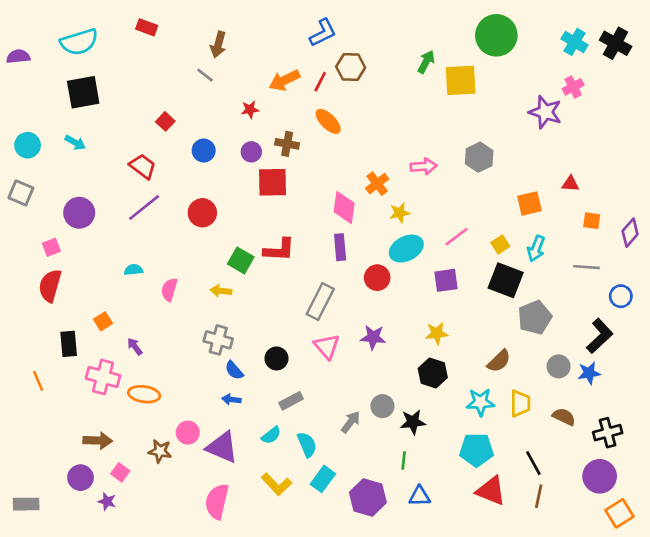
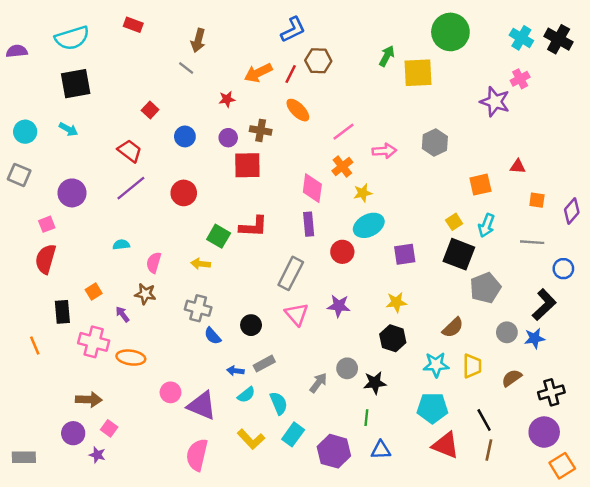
pink line: (457, 237) -> (344, 132), moved
blue arrow: (231, 399) -> (235, 371), moved
brown semicircle: (564, 417) -> (512, 378), turned -60
brown star: (160, 451) -> (145, 294), moved

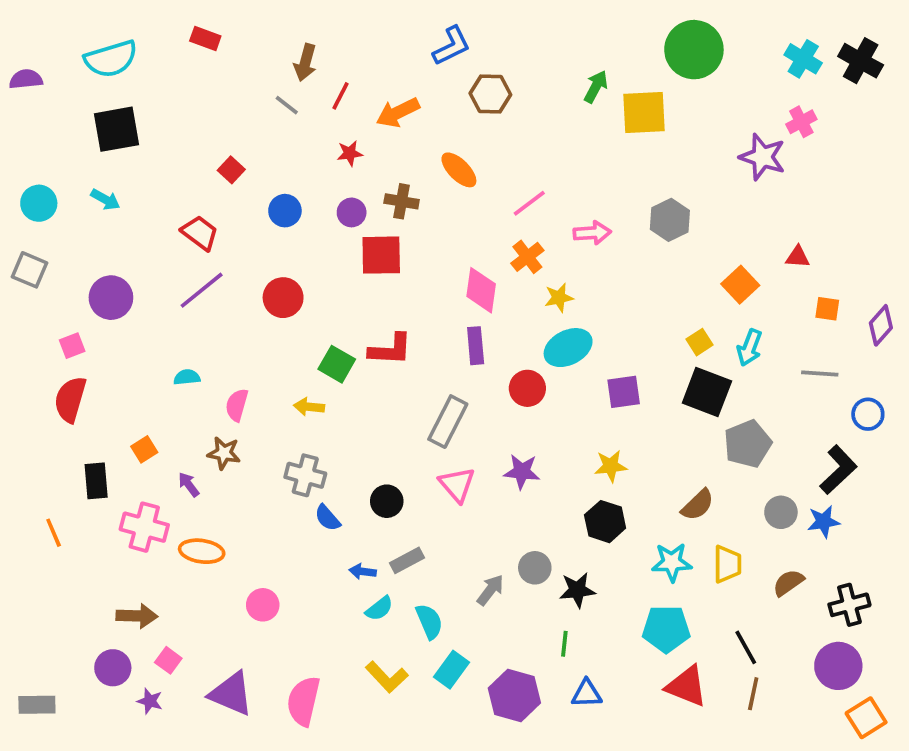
red line: (291, 74) -> (340, 96), moved
orange square: (480, 185) -> (740, 285), turned -30
purple triangle: (202, 406) -> (231, 694), moved

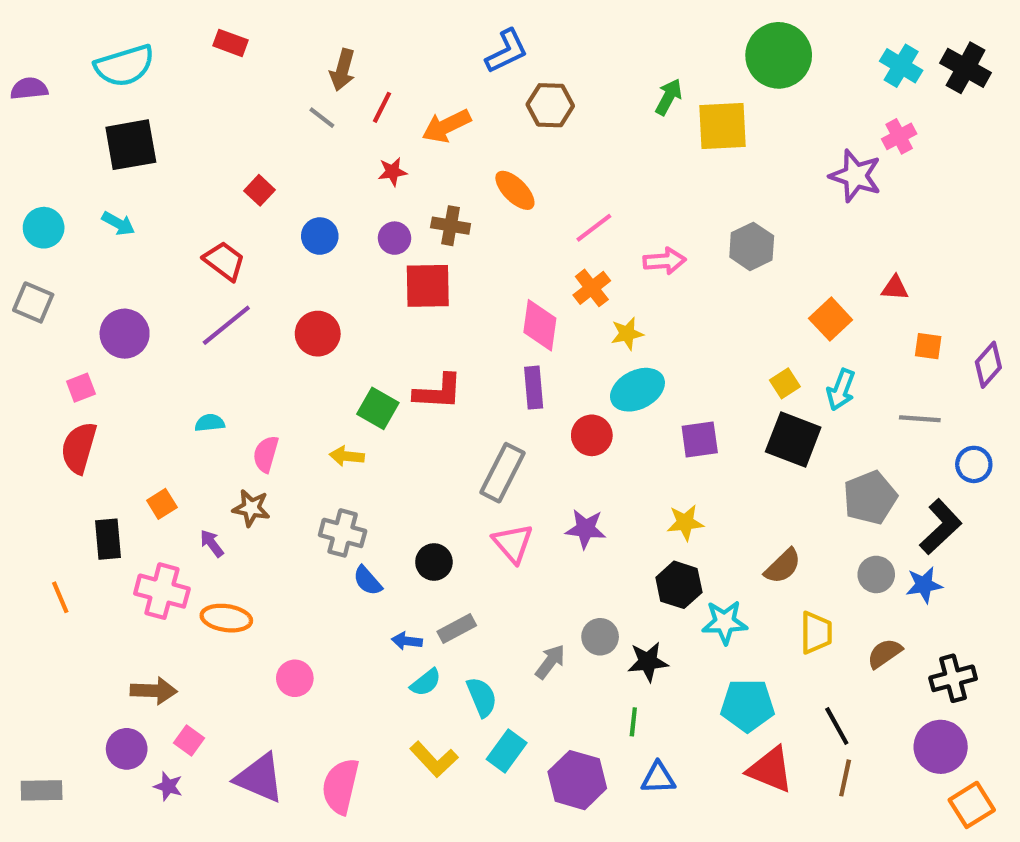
gray pentagon: (748, 444) -> (870, 498), moved
cyan star: (672, 562) -> (725, 622), moved

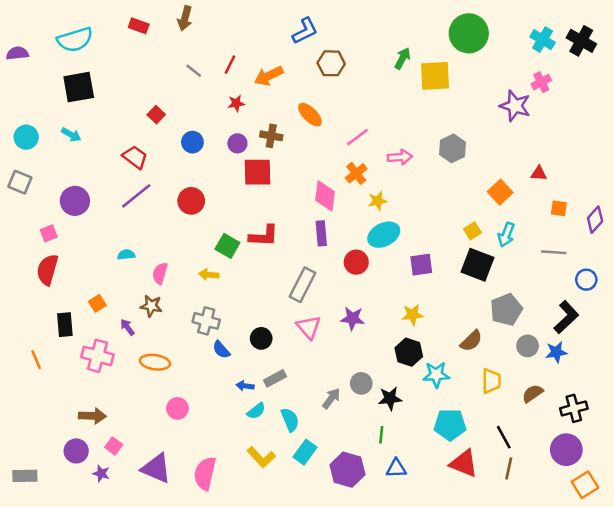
brown arrow: (343, 70) -> (185, 18), moved
gray pentagon: (870, 498) -> (506, 310), moved
orange ellipse: (226, 618) -> (155, 362), moved

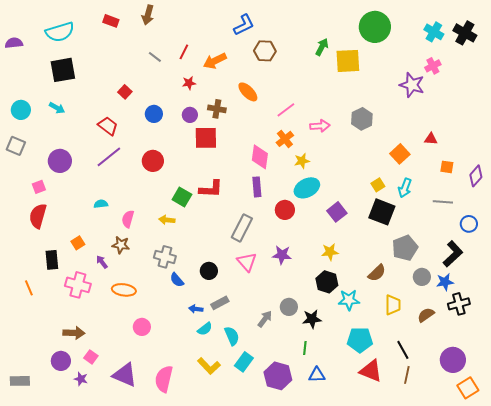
purple square: (421, 265) -> (337, 212), turned -30
black cross: (574, 408) -> (459, 304), moved

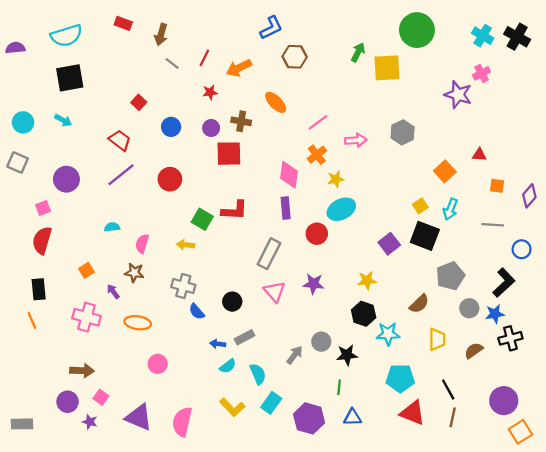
brown arrow: (148, 15) -> (161, 34), moved
purple square: (337, 212) -> (389, 244), moved
black rectangle: (52, 260) -> (39, 289), moved

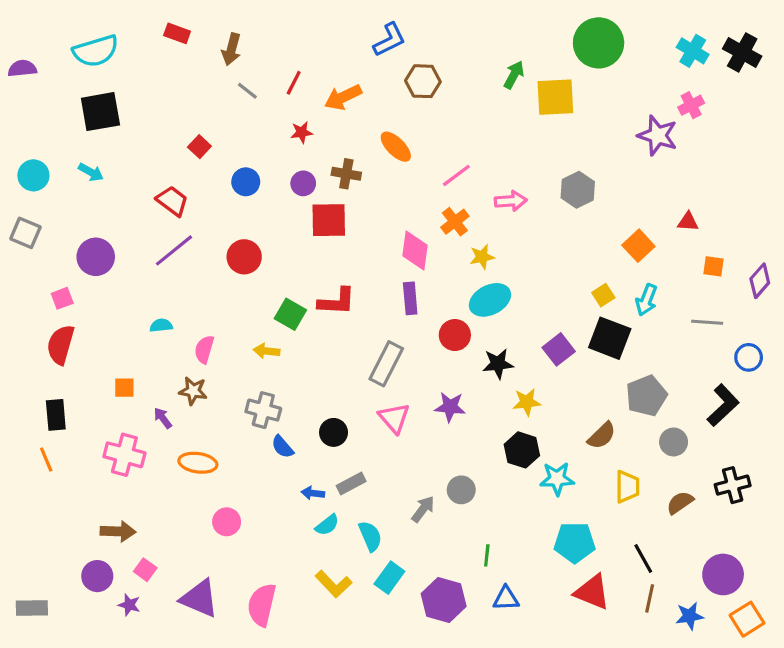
orange square: (86, 270) -> (124, 388), turned 32
blue star: (495, 314) -> (690, 616), moved
black star: (347, 355) -> (498, 364), moved

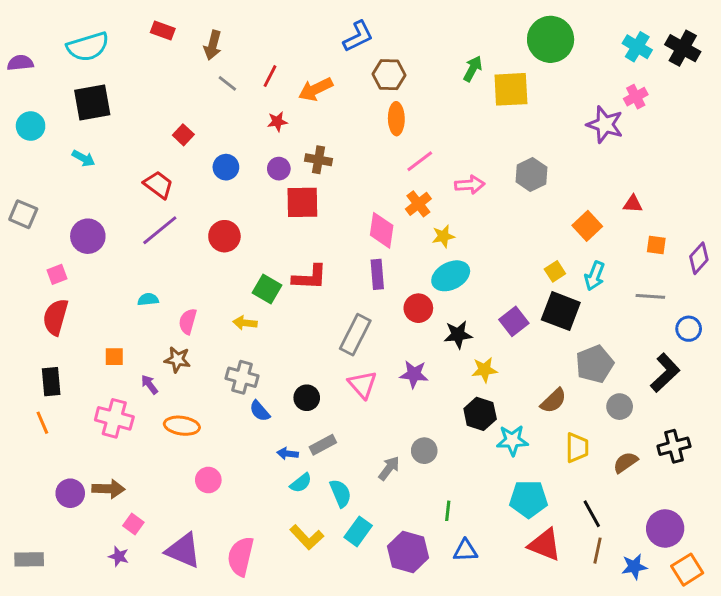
orange ellipse: (396, 147) -> (396, 119), moved, turned 44
cyan circle: (33, 175) -> (31, 126), moved
purple circle: (97, 576) -> (70, 493), moved

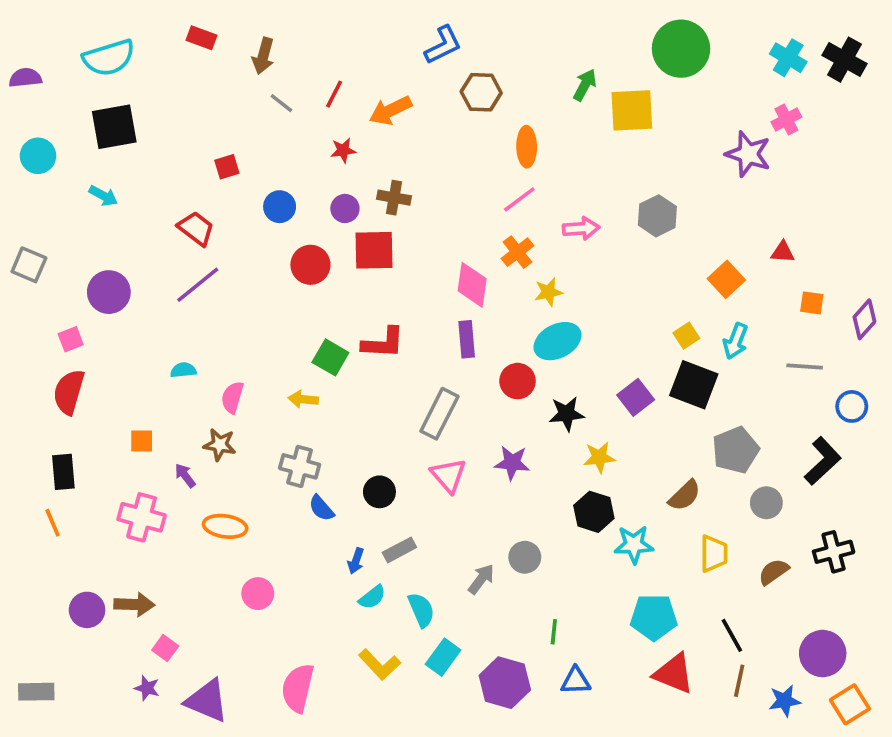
orange ellipse: (396, 119) -> (527, 147), moved
red square: (183, 135) -> (227, 167), turned 30
red circle: (224, 236) -> (310, 265), moved
blue arrow: (288, 454) -> (356, 561), turned -78
purple triangle: (183, 551) -> (207, 701), moved

